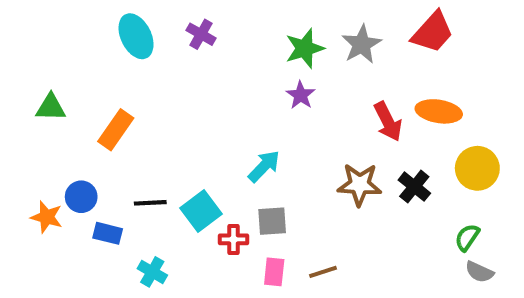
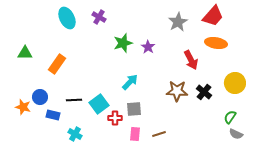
green star: (305, 48) -> (123, 43), moved
orange ellipse: (439, 111) -> (216, 43), moved

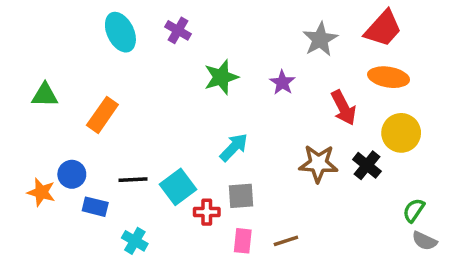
purple star: (148, 47) -> (282, 83), moved
yellow circle: (235, 83) -> (401, 133), moved

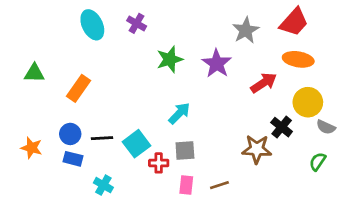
purple star: (282, 83) -> (217, 64), size x1.5
red arrow: (344, 108) -> (264, 83), turned -96
brown star: (318, 163) -> (257, 149), moved
blue circle: (72, 174) -> (70, 134), moved
gray semicircle: (425, 241) -> (326, 127), moved

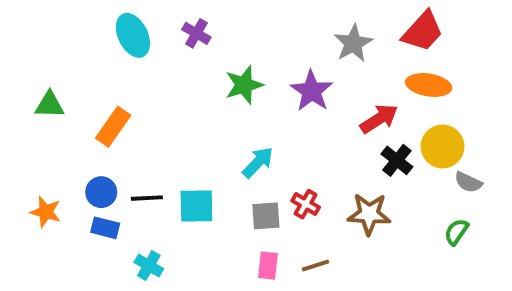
black cross: (282, 127) -> (397, 160), moved
cyan square: (137, 144) -> (196, 206), turned 36
red cross: (159, 163) -> (306, 204), moved, turned 30

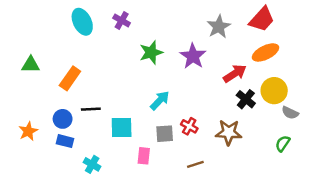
orange ellipse: (429, 85) -> (265, 52), turned -35
black line: (147, 198) -> (91, 109), moved
orange star: (46, 212) -> (28, 131), turned 30
pink rectangle: (268, 266) -> (144, 156), moved

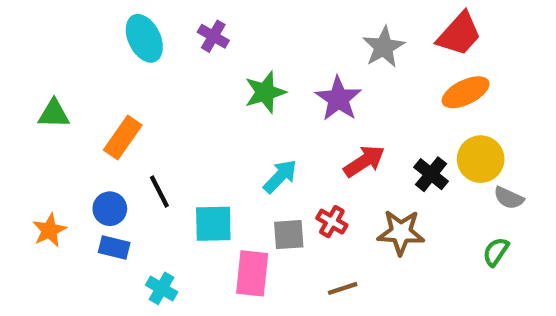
red arrow: (235, 73) -> (364, 161), moved
black line: (91, 109) -> (159, 191), turned 66
pink rectangle: (144, 156) -> (252, 273), size x1.5

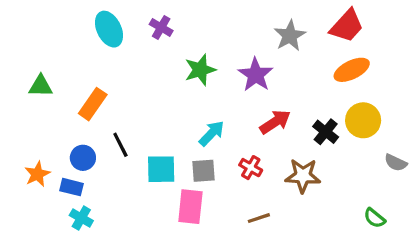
gray semicircle: (509, 198) -> (396, 163), moved
gray square: (289, 235) -> (203, 171), moved
blue rectangle: (114, 247) -> (72, 187), moved
green semicircle: (496, 252) -> (375, 218), moved, turned -85
cyan cross: (162, 288) -> (81, 218), moved

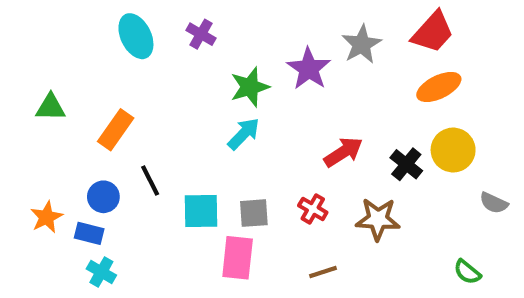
purple star: (256, 75) -> (309, 69), moved
cyan arrow: (212, 133) -> (244, 134), moved

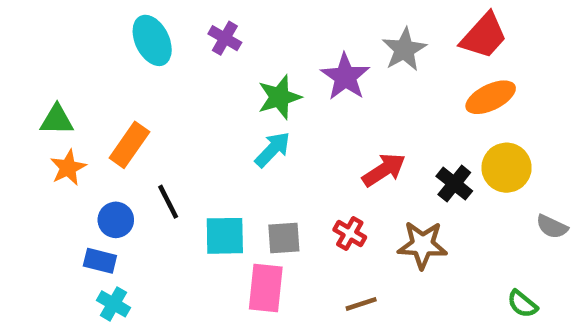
orange star: (46, 217) -> (68, 168), moved

